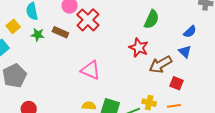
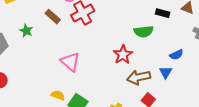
green semicircle: (152, 19) -> (144, 31), turned 42
green star: (38, 35) -> (26, 31), moved

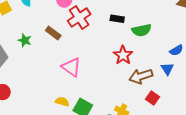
black rectangle: (163, 13) -> (117, 19), moved
brown rectangle: (53, 17) -> (53, 33), moved

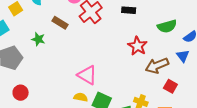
green semicircle: (142, 30) -> (167, 26), moved
brown rectangle: (53, 33) -> (60, 23), moved
pink triangle: (71, 67) -> (87, 75), moved

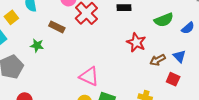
blue triangle: (183, 56) -> (179, 56), moved
brown arrow: (157, 66) -> (158, 60), size x0.7

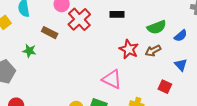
blue triangle: (179, 56) -> (181, 65), moved
brown arrow: (158, 60) -> (153, 51), moved
pink triangle: (89, 76) -> (112, 79), moved

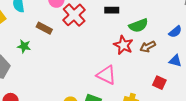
green semicircle: (157, 27) -> (138, 25), moved
blue triangle: (181, 65) -> (175, 61), turned -32

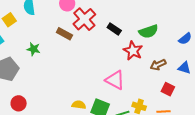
black rectangle: (112, 10) -> (114, 29), moved, turned 32
brown rectangle: (44, 28) -> (64, 34), moved
brown arrow: (148, 47) -> (158, 65), moved

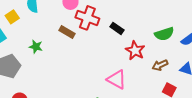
red cross: (84, 19) -> (87, 18), turned -30
green semicircle: (148, 31) -> (164, 34), moved

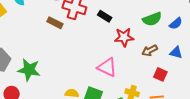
green star: (36, 47) -> (29, 70), moved, size x1.6
red star: (135, 50) -> (124, 37), turned -30

